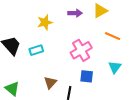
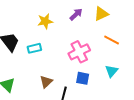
purple arrow: (75, 13) -> (76, 14), turned -48

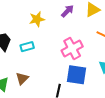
blue square: (83, 78) -> (76, 75), size x1.5
brown triangle: (46, 82) -> (22, 78), moved

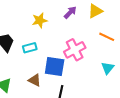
blue square: (76, 75) -> (55, 66), moved
brown triangle: (22, 78) -> (35, 80), moved, turned -48

